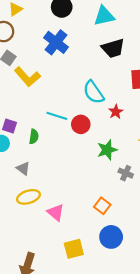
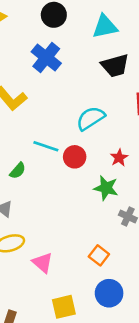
cyan semicircle: (93, 92) -> (91, 118), turned 90
red star: (116, 112) -> (119, 158), moved
green semicircle: (34, 137) -> (18, 171), turned 32
green star: (107, 150) -> (106, 188), turned 30

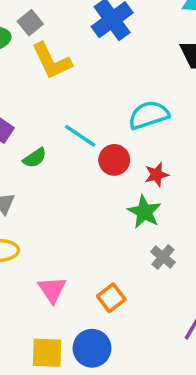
red star: (119, 158) -> (157, 175), moved
pink triangle: (43, 263) -> (52, 290), moved
blue circle: (109, 293) -> (92, 348), moved

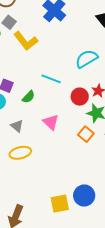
red circle: (114, 160) -> (80, 97), moved
pink triangle: (52, 290) -> (51, 122), moved
orange square: (111, 298) -> (86, 134), moved

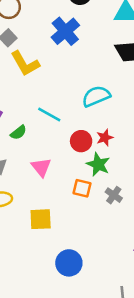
orange square: (86, 134) -> (82, 188), turned -35
yellow square: (60, 204) -> (41, 219), moved

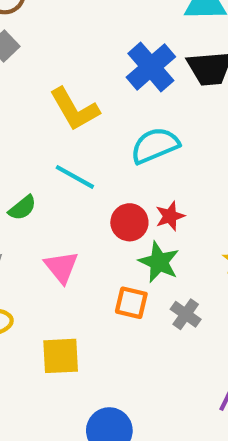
blue cross: (65, 31) -> (151, 67), moved
yellow L-shape: (25, 64) -> (74, 109), moved

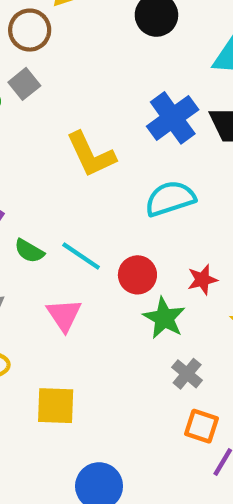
cyan line: (75, 177) -> (81, 256), moved
green semicircle: (22, 208) -> (29, 251), turned 64
red star: (170, 216) -> (202, 280), moved
orange square: (131, 303) -> (202, 426), moved

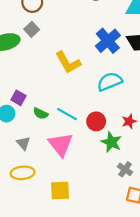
pink triangle: (64, 315) -> (61, 144), size x1.4

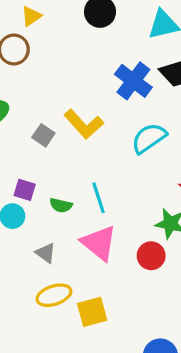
gray square: (32, 29) -> (43, 135), moved
cyan line: (67, 114) -> (98, 198), turned 55
red circle: (96, 121) -> (151, 256), moved
yellow square: (60, 191) -> (92, 312), moved

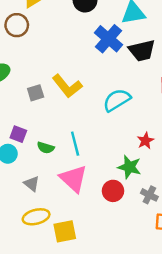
blue cross: (133, 81) -> (109, 39), moved
gray square: (43, 135) -> (36, 93), turned 35

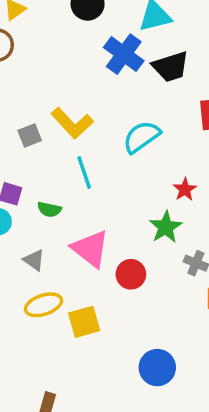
cyan line: (75, 144) -> (84, 172), moved
green star: (129, 167) -> (166, 227), turned 30
red circle: (113, 191) -> (131, 274), moved

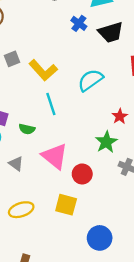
blue cross: (124, 54) -> (79, 23), size x0.6
gray square: (30, 136) -> (12, 59), moved
yellow ellipse: (43, 305) -> (21, 210), moved
yellow square: (84, 322) -> (66, 205), moved, turned 30

